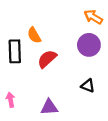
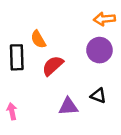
orange arrow: (93, 17) -> (104, 19), turned -36
purple triangle: (49, 107) -> (68, 106), moved

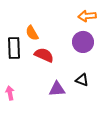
red semicircle: (53, 66) -> (44, 55), turned 66

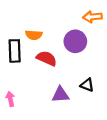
orange semicircle: (32, 33) -> (34, 35), turned -56
purple circle: (83, 42) -> (75, 41), moved

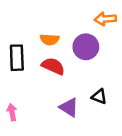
orange semicircle: (34, 35) -> (49, 40), moved
purple triangle: (60, 95) -> (69, 107), turned 36

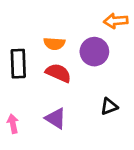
black triangle: (99, 96) -> (109, 106), turned -42
purple triangle: (69, 107) -> (56, 118), moved

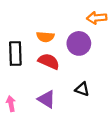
black triangle: (109, 106) -> (82, 89), moved, turned 40

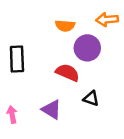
orange semicircle: (45, 37) -> (65, 26), moved
red semicircle: (49, 61) -> (68, 73), moved

